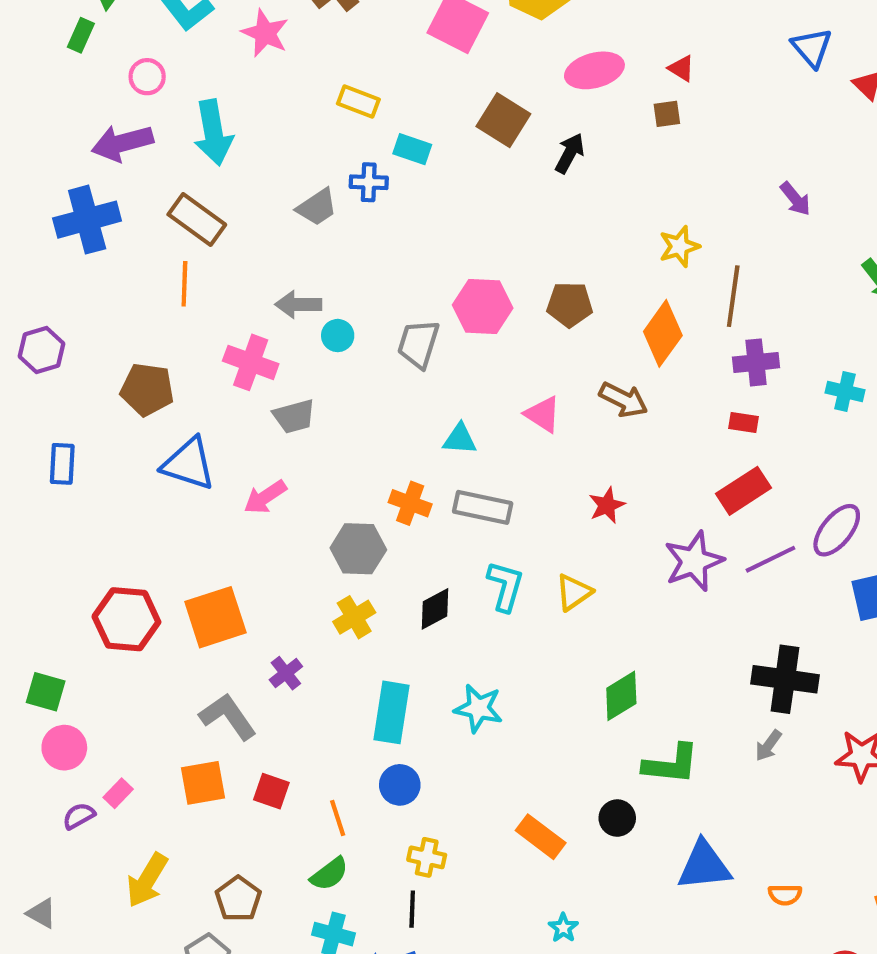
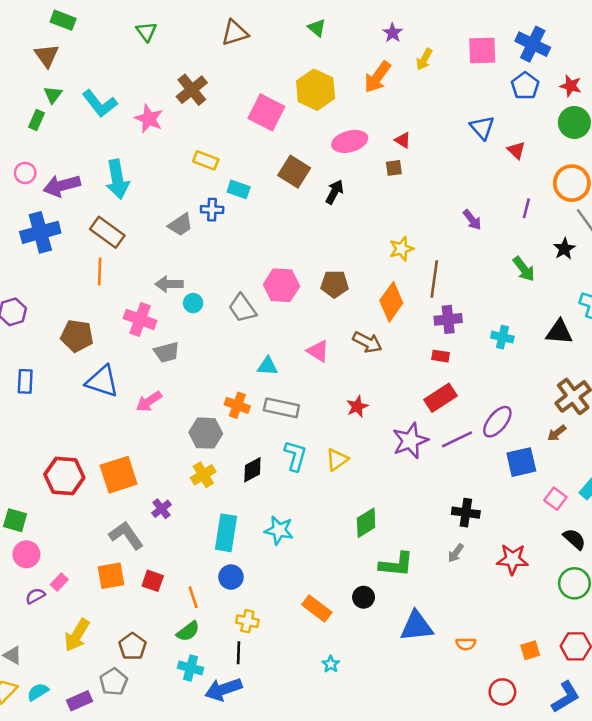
pink circle: (147, 77) -> (25, 173), moved
gray trapezoid: (418, 344) -> (242, 308), turned -52
black cross: (785, 679) -> (466, 513), size x0.7

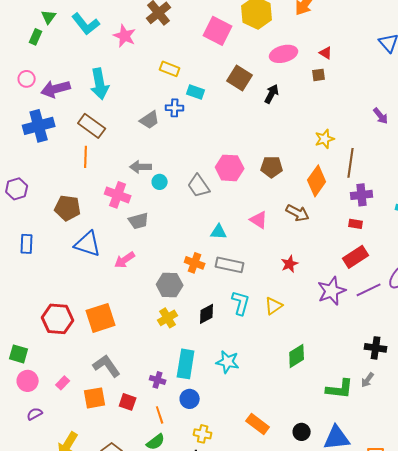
purple cross: (162, 509) -> (158, 380), moved, turned -35
green L-shape: (396, 564) -> (340, 389), moved
pink rectangle: (59, 582) -> (63, 383), moved
black circle: (364, 597) -> (302, 432), moved

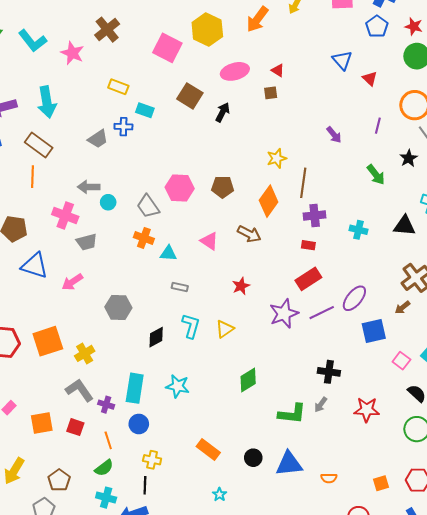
orange cross: (195, 263) -> (144, 238), moved
gray rectangle: (230, 265) -> (180, 287), size x0.6
yellow cross: (168, 318) -> (85, 353), moved
gray L-shape: (107, 366) -> (80, 390), moved

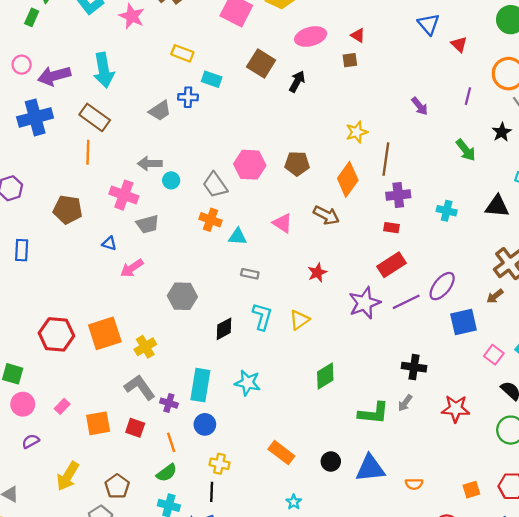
blue triangle: (35, 266) -> (109, 243), moved, size x0.5

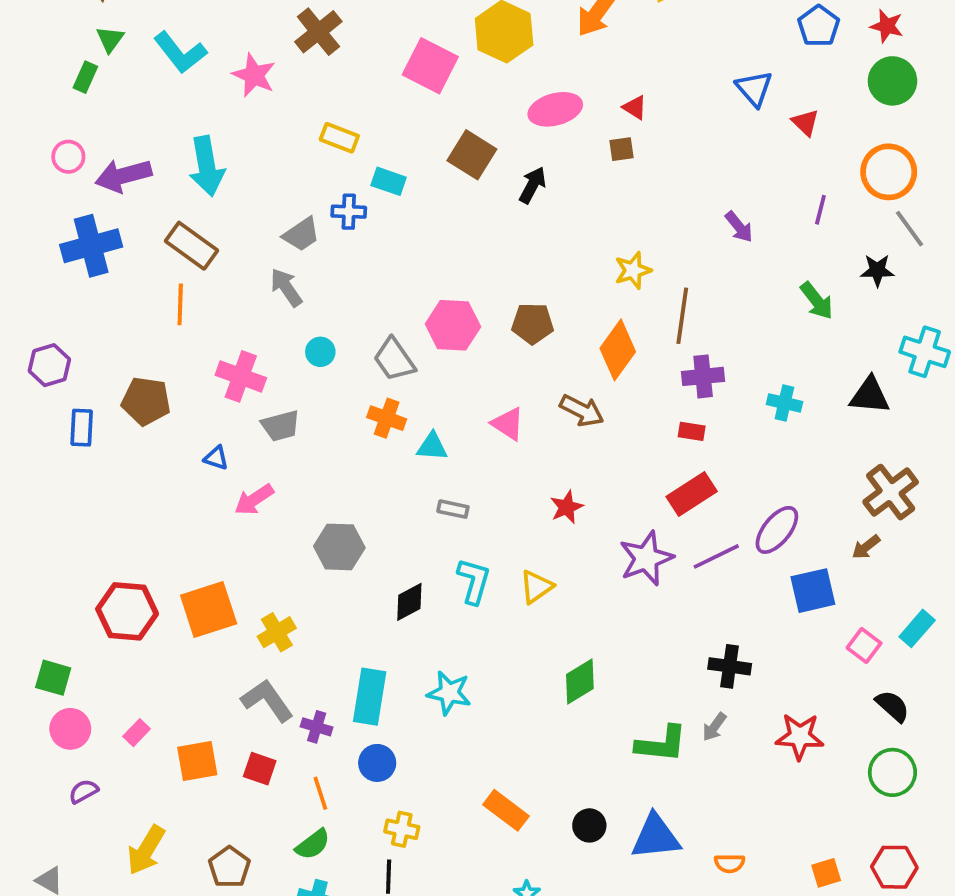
black star: (502, 132) -> (877, 270), turned 30
gray arrow: (150, 164) -> (286, 287), moved, turned 55
blue rectangle: (22, 250) -> (82, 428), moved

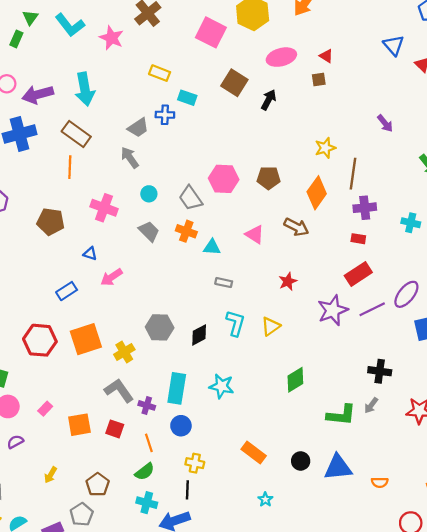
gray trapezoid: (281, 426) -> (149, 231), moved, turned -120
blue rectangle: (82, 428) -> (67, 291), moved, turned 54
gray hexagon: (339, 547) -> (160, 327), moved
yellow arrow: (146, 850) -> (51, 475), size x0.6

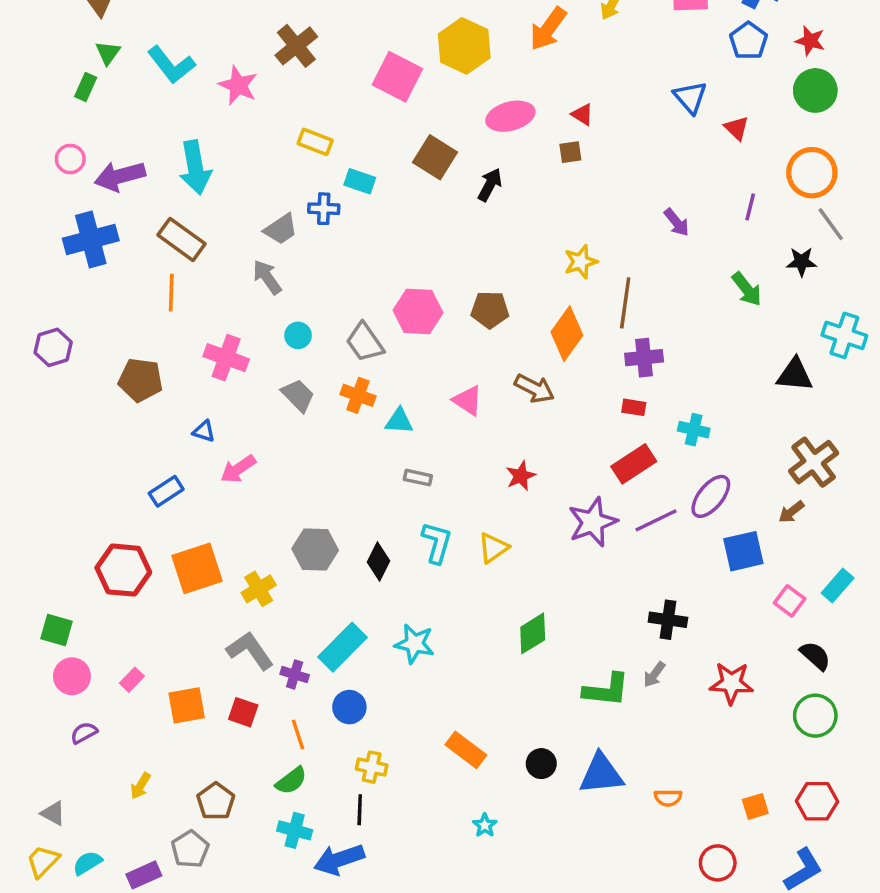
cyan cross: (411, 223) -> (694, 430), moved
black diamond: (199, 335) -> (379, 561), turned -35
cyan rectangle: (177, 388) -> (343, 647), turned 36

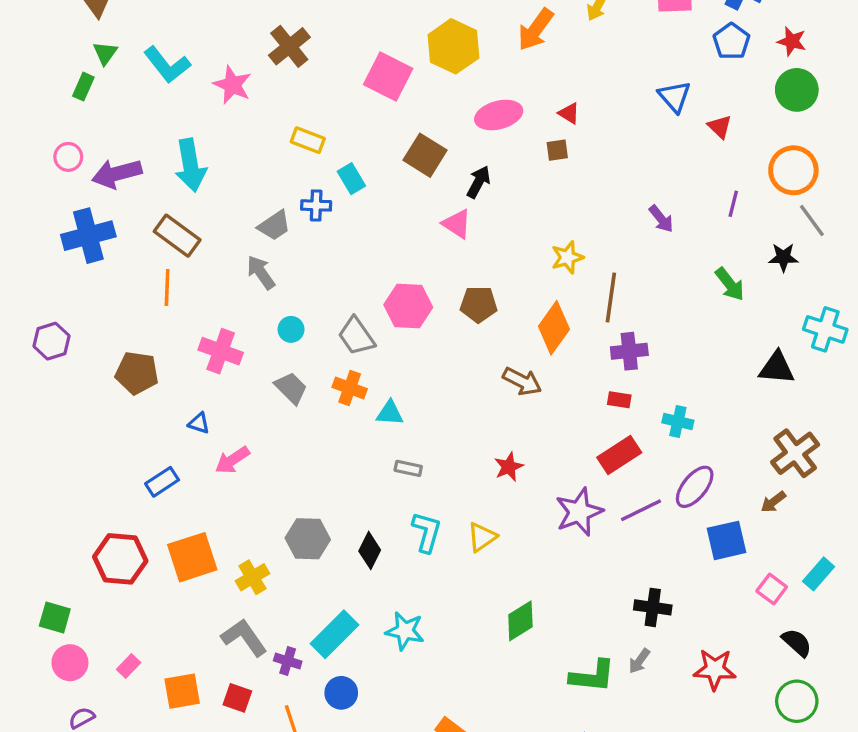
cyan rectangle: (360, 181) -> (351, 179), turned 40
pink triangle: (468, 400) -> (457, 224), moved

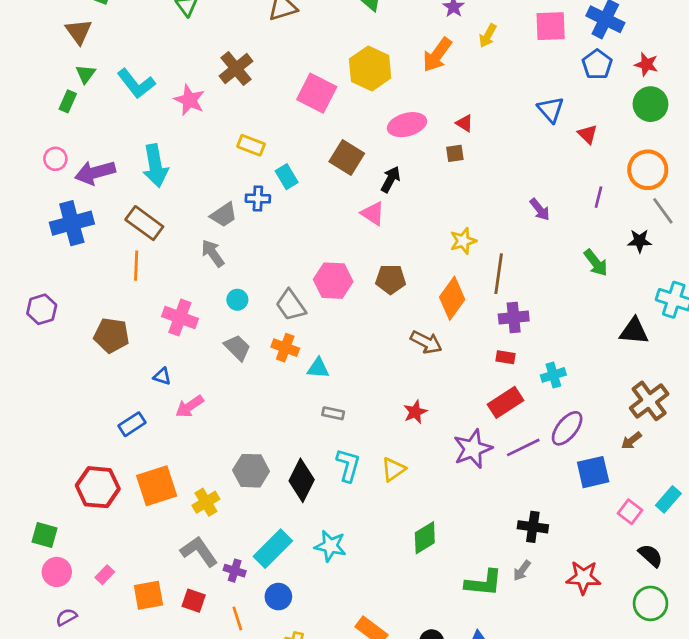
cyan cross: (678, 422) -> (553, 375), turned -30
black diamond: (370, 550) -> (302, 480), size x1.4

